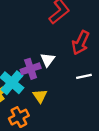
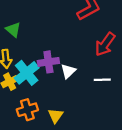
white triangle: (48, 60) -> (68, 71), moved
yellow triangle: (40, 96) -> (56, 116), moved

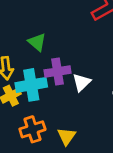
green triangle: (13, 30) -> (37, 42), moved
cyan cross: (27, 73) -> (31, 85), turned 30

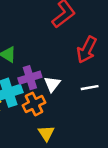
orange cross: (32, 129) -> (34, 104), moved

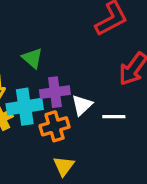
white line: (90, 88) -> (114, 117), moved

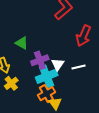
cyan cross: (25, 107) -> (47, 76), moved
orange cross: (55, 126) -> (46, 94), moved

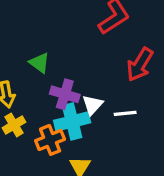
purple cross: (40, 60) -> (65, 94), turned 30
orange cross: (46, 94) -> (50, 140), moved

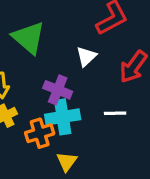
green triangle: (40, 63) -> (29, 38), moved, size x1.6
white triangle: (93, 105) -> (86, 56), moved

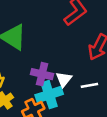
white triangle: (86, 56) -> (64, 79), moved

